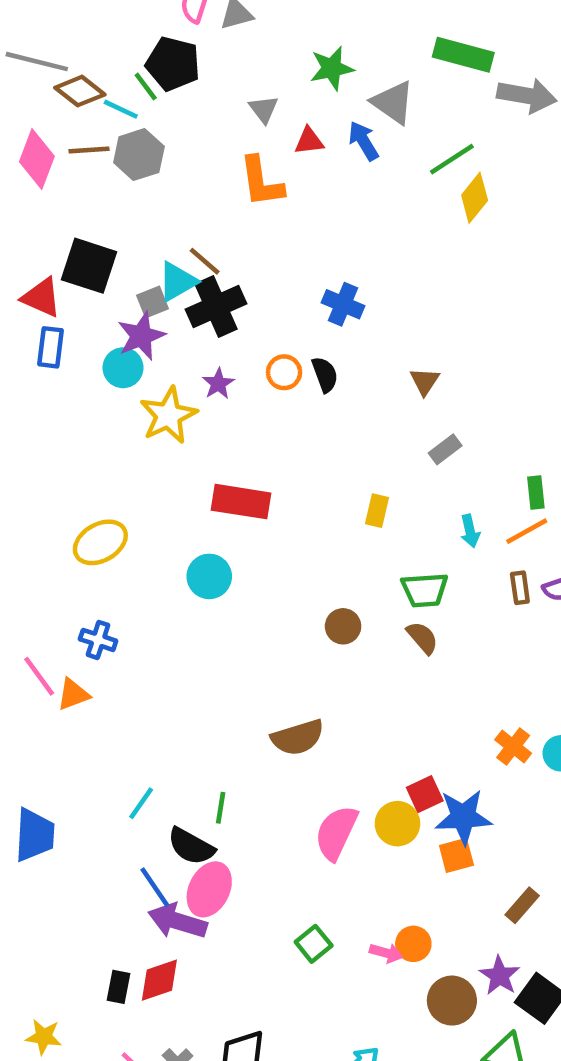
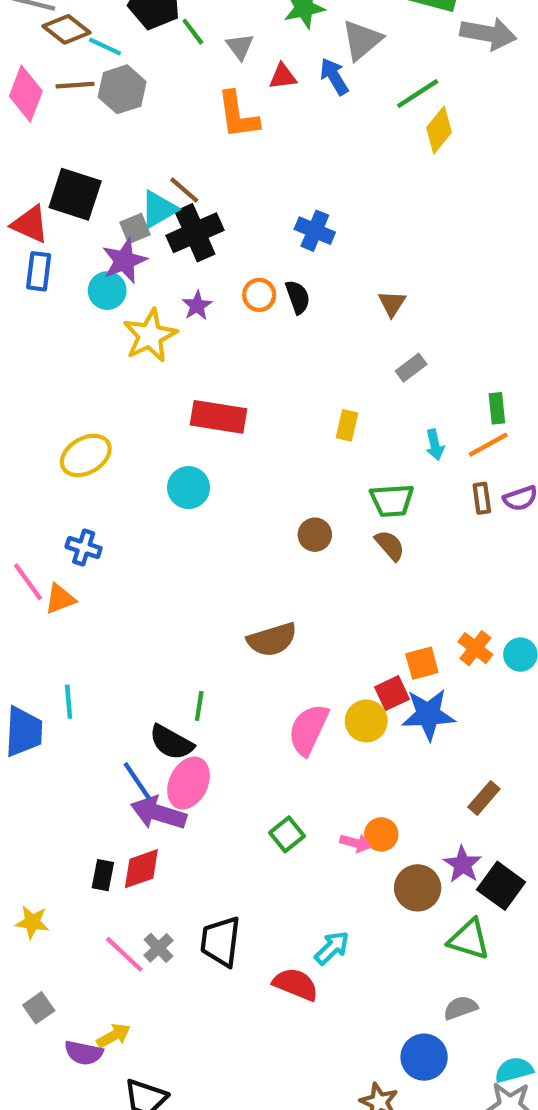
green line: (146, 86) -> (193, 32), moved
gray triangle: (393, 102) -> (362, 40), turned 45
cyan line: (141, 803) -> (69, 702), moved, turned -40
orange square: (456, 855) -> (422, 663), moved

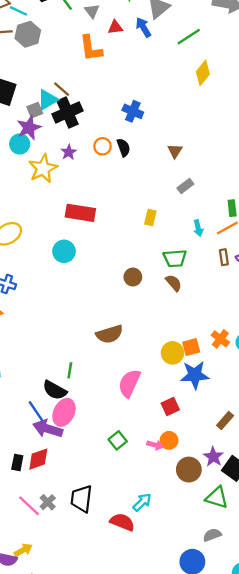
yellow diamond: (439, 130) -> (203, 73), moved
red square: (392, 693) -> (170, 407), moved
yellow circle: (366, 721) -> (173, 353), moved

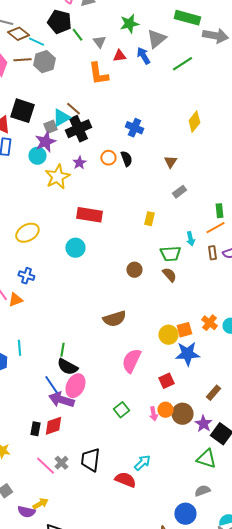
yellow diamond: (203, 73) -> (194, 122), moved
cyan arrow: (198, 228) -> (190, 239), moved
green line: (70, 370) -> (62, 350), moved
pink arrow: (155, 445) -> (153, 414), turned 64
brown circle: (189, 470) -> (182, 414), moved

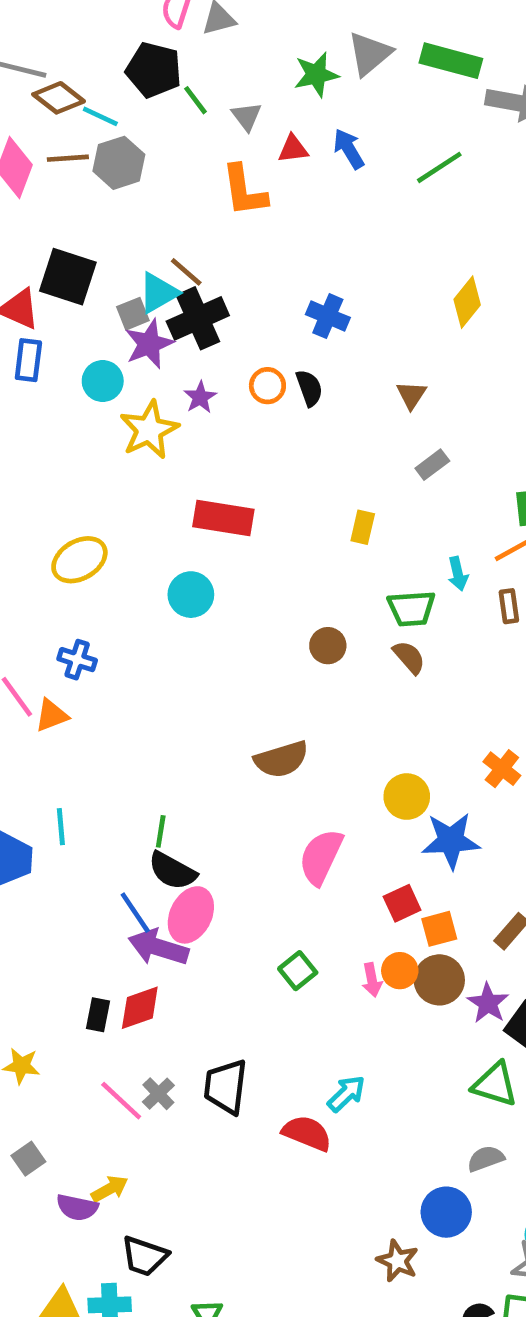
gray triangle: (156, 39) -> (370, 54), moved
purple star: (45, 142) -> (149, 344), moved
orange square: (184, 330) -> (439, 929), moved

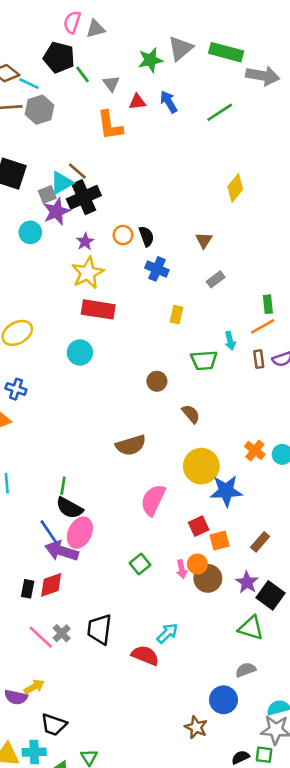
blue cross: (328, 316) -> (157, 269), moved
yellow star: (149, 430) -> (88, 273), moved
brown semicircle: (409, 657) -> (191, 414), moved
yellow circle: (407, 797) -> (201, 466), size x1.4
brown circle: (439, 980) -> (208, 578), moved

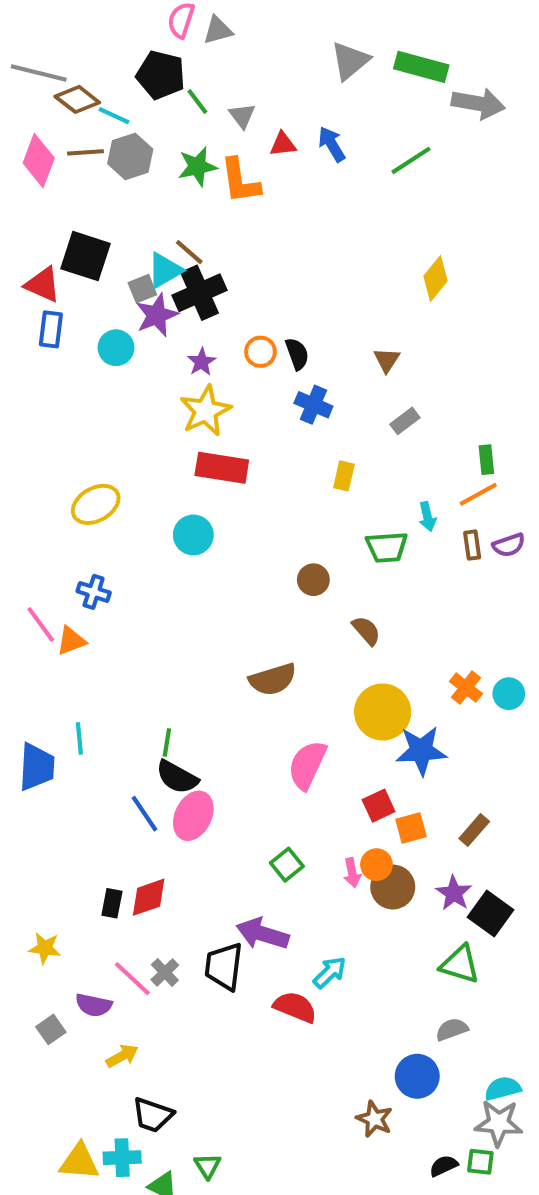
green star: (150, 60) -> (197, 167), moved
purple arrow: (62, 551) -> (263, 934), moved
purple semicircle: (16, 697) -> (94, 1005), moved

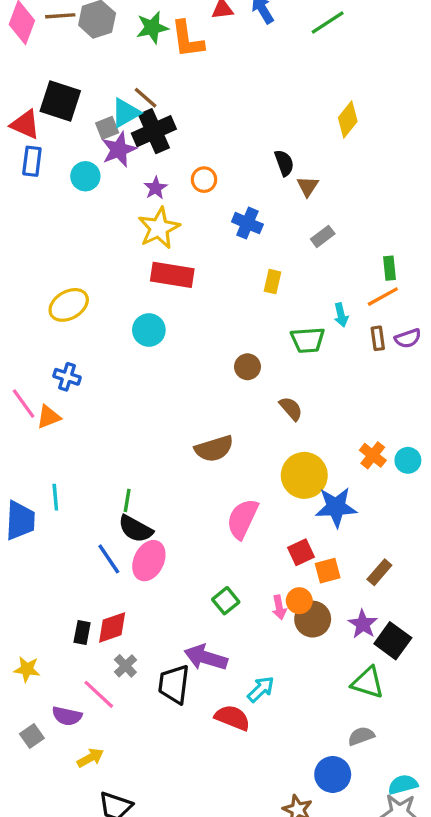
black semicircle: (297, 354) -> (284, 163), moved
gray cross: (165, 972) -> (125, 666), moved

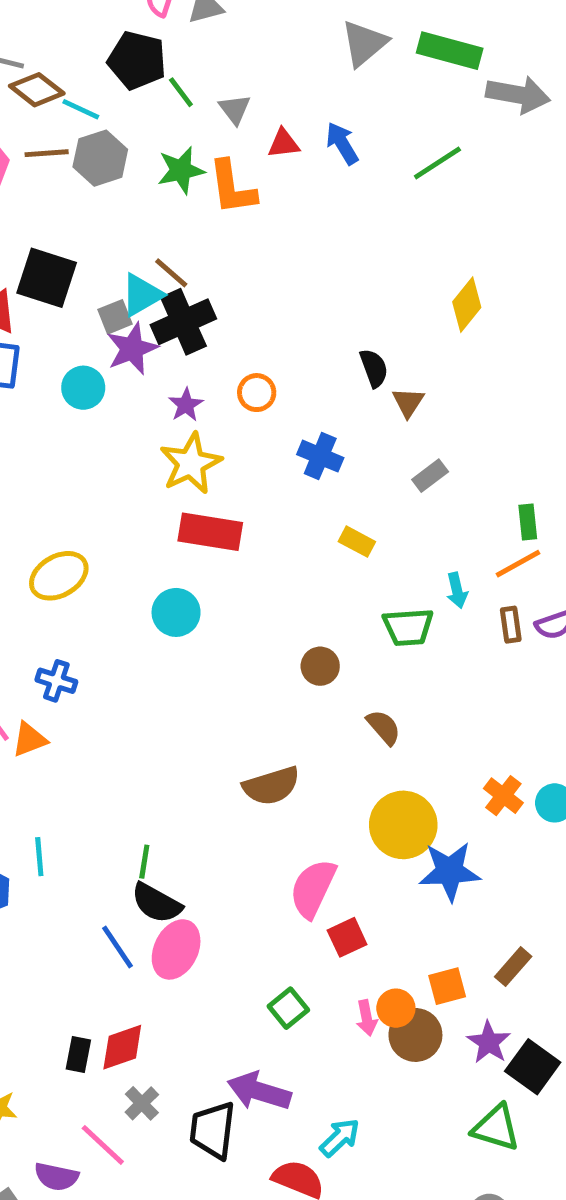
yellow rectangle: (273, 282) -> (357, 542), turned -75
red square: (301, 552) -> (347, 937), moved
orange square: (328, 571) -> (447, 986), moved

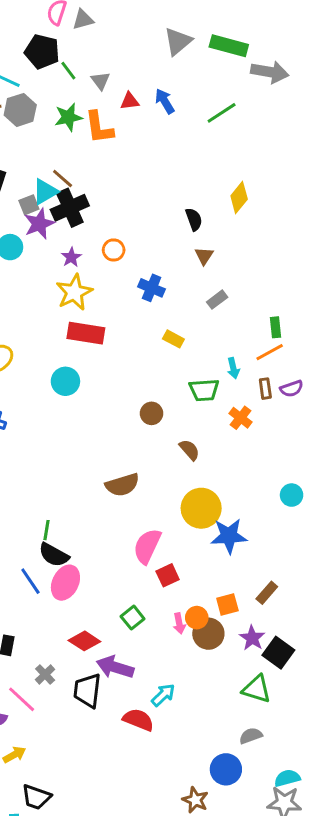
black semicircle: (374, 368) -> (194, 219), moved
orange cross: (503, 796) -> (241, 418), moved
red diamond: (122, 1047) -> (84, 641), moved, turned 52

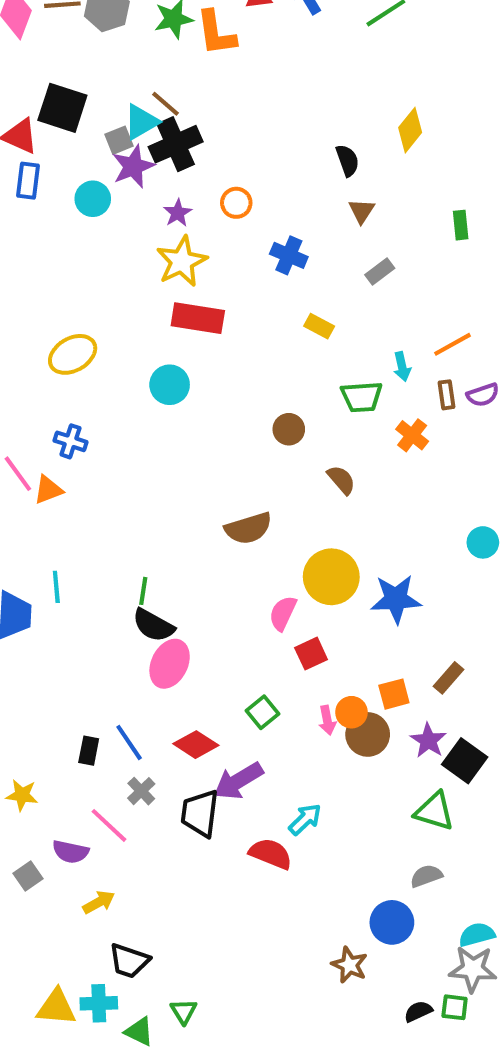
green rectangle: (276, 327) -> (461, 225), moved
yellow circle: (201, 508) -> (331, 577), moved
pink semicircle: (147, 546) -> (283, 613), size x0.7
blue line: (30, 581) -> (129, 743), moved
purple arrow: (115, 667) -> (238, 781), turned -48

